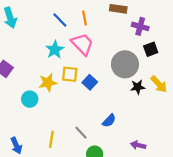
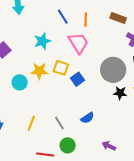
cyan star: (55, 50) -> (42, 41), moved

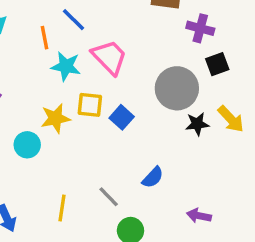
orange line: (86, 20) -> (45, 38), moved
cyan star: (42, 41) -> (66, 66), moved, turned -30

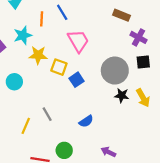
cyan star: (66, 66) -> (23, 35), moved, turned 30
yellow star: (55, 118) -> (38, 55), moved
gray line: (109, 197) -> (47, 114), moved

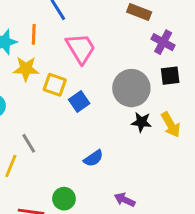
orange line: (42, 19) -> (34, 34), moved
gray line: (47, 114) -> (29, 143), moved

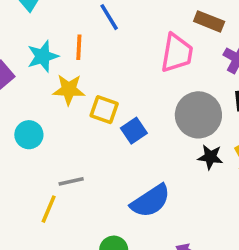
pink trapezoid: (81, 48) -> (177, 53), moved, turned 40
gray line: (29, 143) -> (71, 181), turned -72
blue semicircle: (93, 158) -> (151, 201), size x1.6

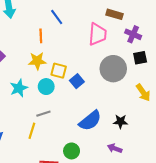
cyan star: (43, 56) -> (19, 88), moved
cyan circle: (29, 135) -> (46, 87), moved
black star: (210, 157) -> (120, 121), moved

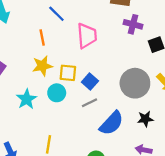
pink trapezoid: (98, 34) -> (87, 36), moved
purple cross: (133, 34) -> (133, 24), moved
gray circle: (113, 69) -> (135, 83), moved
gray line: (43, 114) -> (90, 103), moved

